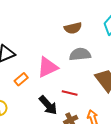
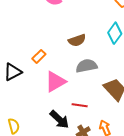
orange rectangle: (21, 79) -> (39, 56), moved

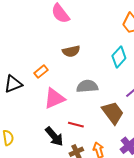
brown semicircle: (77, 40) -> (71, 51), moved

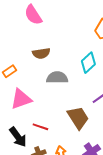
gray semicircle: (87, 86) -> (57, 78), moved

